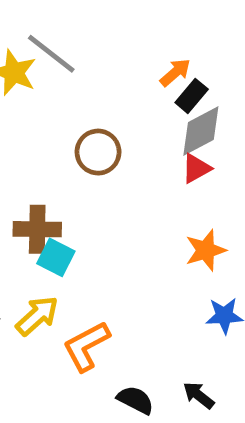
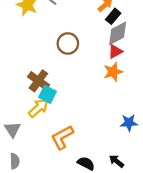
brown cross: (37, 229) -> (38, 81), turned 35
orange star: (206, 250) -> (113, 72), moved
yellow arrow: (37, 316) -> (38, 108), moved

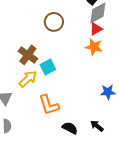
orange star: (113, 72) -> (94, 47), turned 30
cyan square: (48, 94) -> (48, 67), moved, turned 35
orange L-shape: (62, 137) -> (49, 105), turned -80

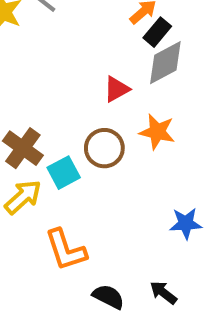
brown circle: (54, 22) -> (104, 148), moved
red triangle: (96, 29) -> (117, 89), moved

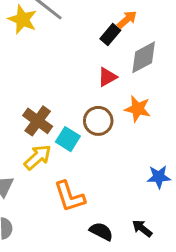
black rectangle: (157, 32) -> (110, 35), moved
cyan square: (64, 173) -> (68, 139), turned -30

